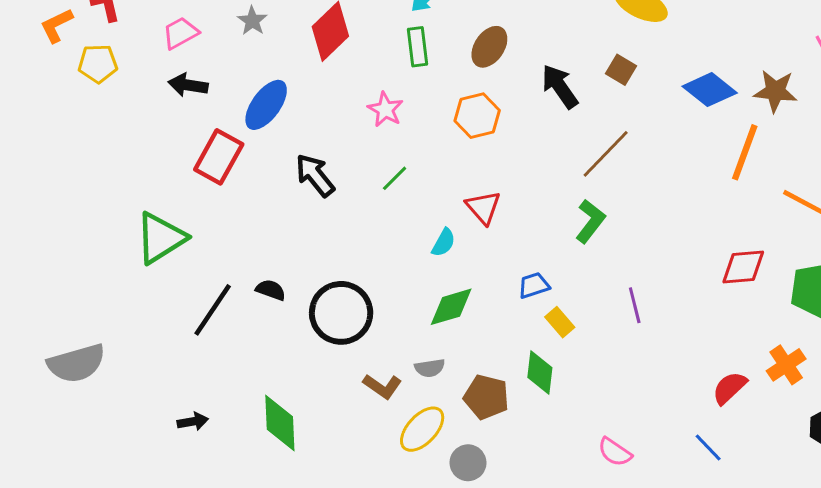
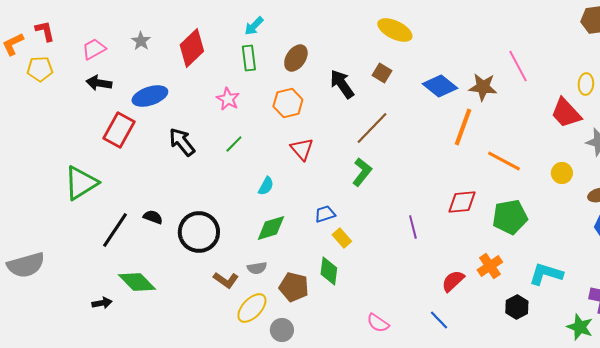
blue ellipse: (266, 105) -> (150, 96), turned 36
red triangle: (483, 207) -> (302, 149), moved
purple line: (635, 305) -> (413, 227), moved
green diamond: (280, 423) -> (137, 282), moved, turned -42

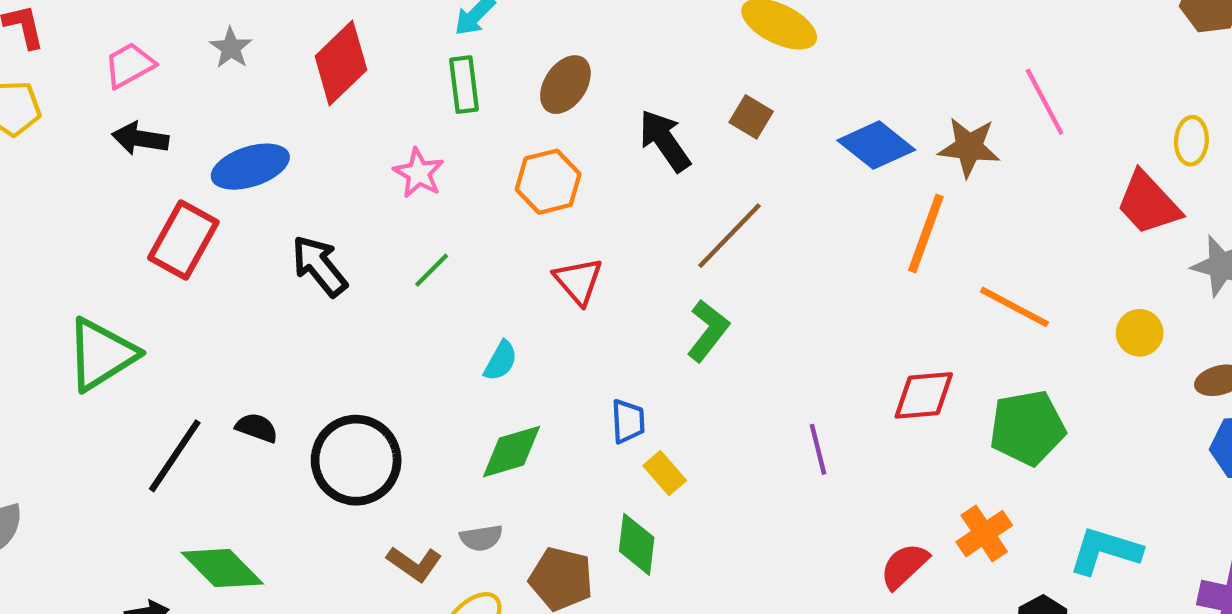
blue trapezoid: (325, 214) -> (628, 421), turned 105

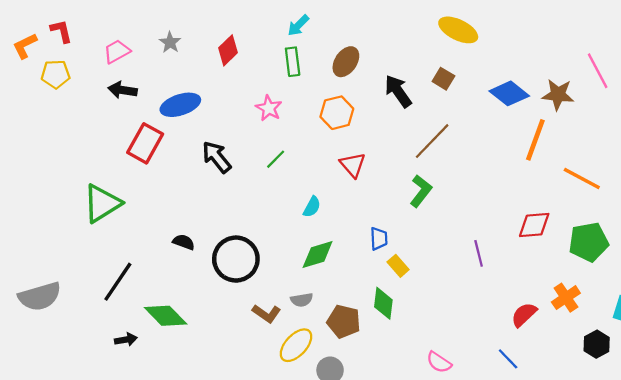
red diamond: (341, 63) -> (228, 50), size x0.7
black line: (175, 456) -> (118, 282), moved

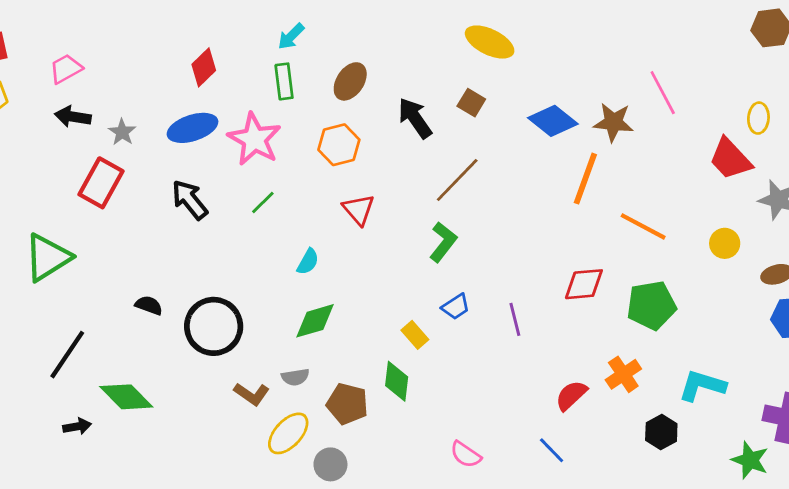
gray star: (170, 42) -> (122, 132), moved
blue ellipse: (180, 105) -> (192, 128), moved
pink star: (269, 108) -> (254, 139), size x1.6
blue trapezoid: (379, 239) -> (456, 307), moved, turned 60

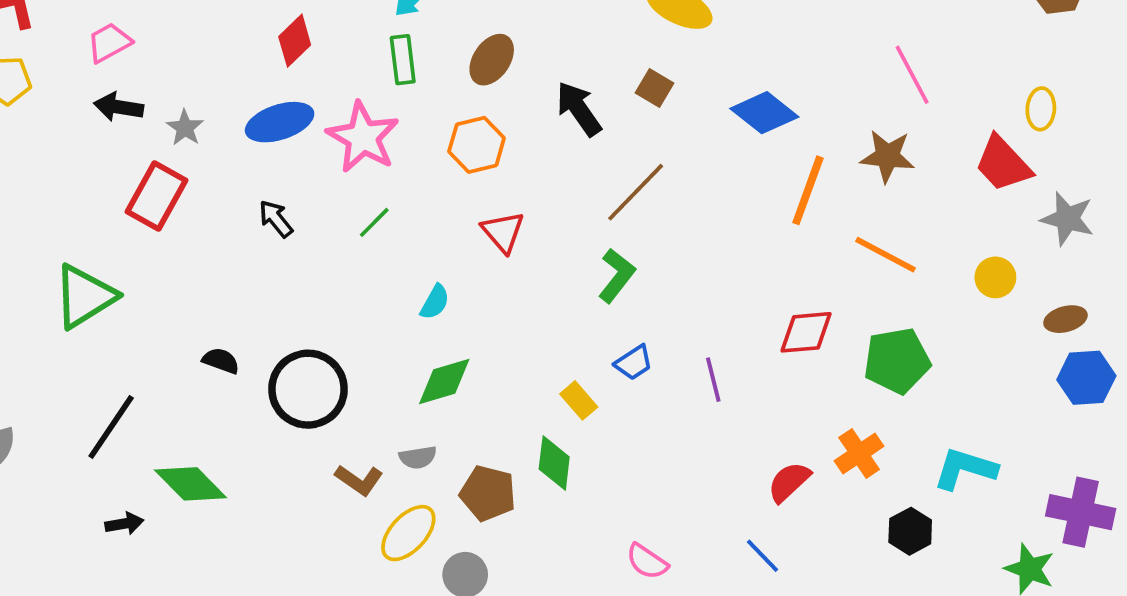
brown star: (613, 122) -> (887, 156), moved
black arrow: (190, 200) -> (276, 219), size x0.7

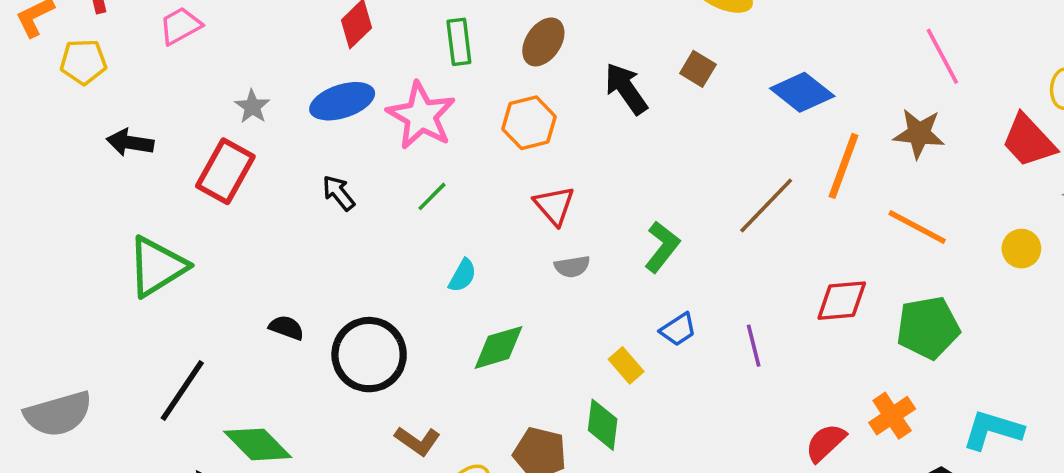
black arrow: (119, 107) -> (130, 143), moved
brown line: (636, 192) -> (766, 205), moved
cyan semicircle: (435, 302) -> (463, 276), moved
gray semicircle: (418, 457) -> (572, 267), moved

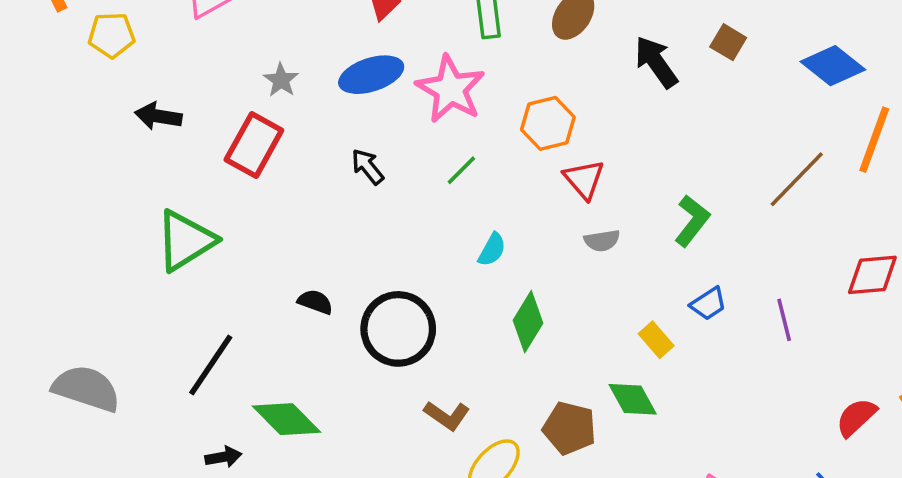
orange hexagon: (529, 123) -> (548, 123), moved
green diamond: (498, 347) -> (528, 322), turned -42
gray semicircle: (58, 414) -> (86, 388), turned -146
green diamond: (603, 425) -> (633, 399), turned -36

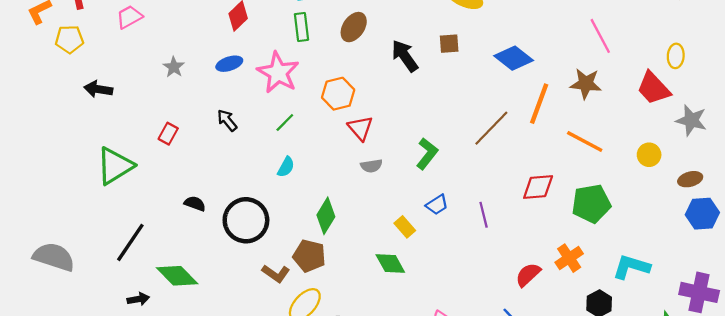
brown square: (728, 42) -> (449, 44), turned -35
blue ellipse: (371, 75) -> (229, 64), size x0.7
red rectangle: (254, 145) -> (168, 134), moved, size x0.6
cyan semicircle: (492, 250) -> (286, 167), moved
brown pentagon: (570, 428) -> (309, 256), moved

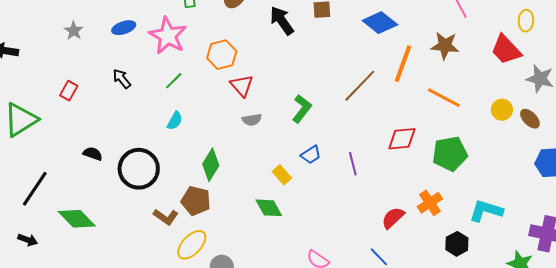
brown ellipse: (690, 179) -> (530, 119), moved, turned 60
black arrow: (138, 299) -> (28, 240), moved, turned 30

